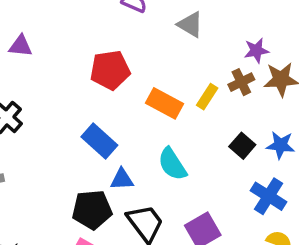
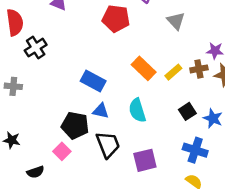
red pentagon: (110, 70) -> (116, 18), moved
blue rectangle: (99, 141) -> (93, 81), turned -30
blue cross: (269, 196) -> (195, 150), turned -30

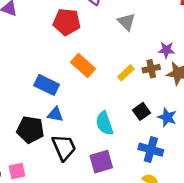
orange rectangle: (144, 68) -> (83, 66), moved
cyan semicircle: (137, 110) -> (104, 123), moved
pink square: (62, 151) -> (17, 171), moved, turned 35

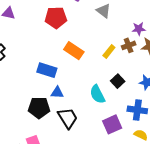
black square: (141, 111) -> (118, 81), moved
purple square: (101, 162) -> (112, 124), moved

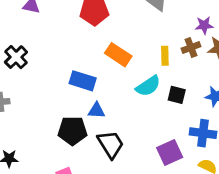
yellow rectangle: (109, 52) -> (165, 56), turned -40
black square: (118, 81) -> (177, 95), turned -32
cyan semicircle: (97, 94) -> (148, 86), moved, turned -96

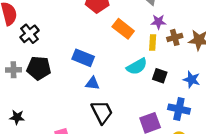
purple star: (204, 25) -> (158, 22), moved
orange rectangle: (118, 55) -> (123, 29), moved
black pentagon: (72, 131) -> (39, 68), moved

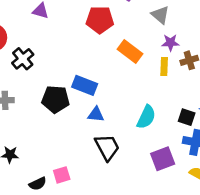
cyan semicircle: (137, 66) -> (146, 117), moved, turned -35
black pentagon: (39, 68) -> (55, 99), moved
black square: (160, 76) -> (187, 117), moved

